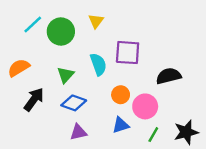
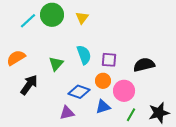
green circle: (61, 31) -> (52, 15), moved
purple square: (128, 53) -> (109, 60), moved, size x0.7
blue diamond: (74, 103) -> (79, 92), moved

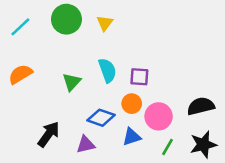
cyan line: (28, 21) -> (20, 27), moved
black semicircle: (144, 65) -> (201, 106), moved
black arrow: (29, 85) -> (49, 134), moved

